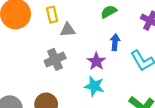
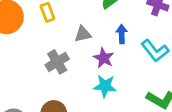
gray triangle: (68, 30) -> (83, 34), moved

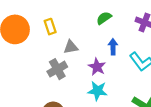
gray triangle: (83, 34) -> (71, 47), moved

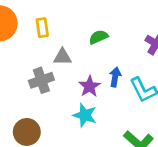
green semicircle: (104, 18) -> (98, 37), moved
blue arrow: (113, 47) -> (115, 77), moved

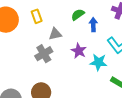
blue arrow: (115, 77) -> (93, 25), moved
cyan star: (85, 115) -> (98, 62), moved

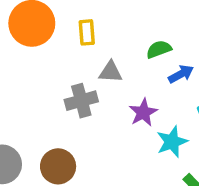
blue arrow: (93, 25) -> (181, 74), turned 48
cyan star: (98, 62) -> (172, 142), turned 30

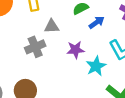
purple star: (143, 112) -> (75, 50), turned 30

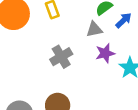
gray triangle: (52, 26) -> (94, 29), moved

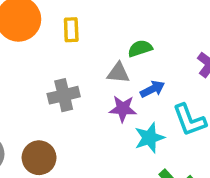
blue arrow: (124, 20) -> (152, 89), moved

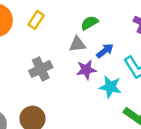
yellow rectangle: (71, 30) -> (36, 20), turned 48
cyan star: (149, 138) -> (110, 87), turned -30

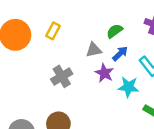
green semicircle: (89, 23) -> (115, 31), moved
purple star: (86, 70) -> (104, 73), turned -30

